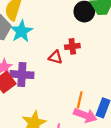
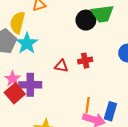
red cross: (72, 46) -> (85, 61), moved

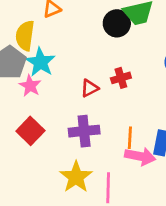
red triangle: (61, 66) -> (90, 88), turned -32
pink star: (13, 79) -> (30, 86), moved
purple cross: (30, 85) -> (84, 131), moved

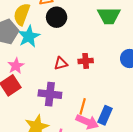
black circle: (117, 23) -> (57, 17), moved
pink star: (30, 86) -> (16, 66), moved

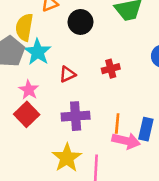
black circle: (57, 17) -> (81, 22), moved
red triangle: (61, 63) -> (67, 74), moved

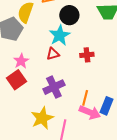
cyan star: (38, 52) -> (60, 35), moved
purple cross: (76, 116) -> (54, 87), turned -30

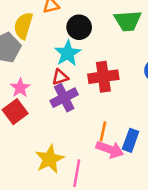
red cross: (87, 55) -> (103, 77), size x1.6
purple cross: (54, 87) -> (64, 98), moved

